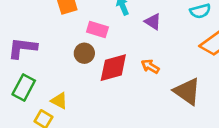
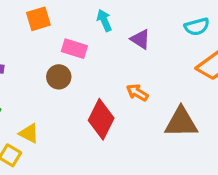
red diamond: (113, 68) -> (101, 119), moved, turned -48
brown triangle: (187, 91) -> (181, 122), turned -36

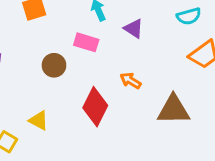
pink rectangle: (74, 49) -> (86, 42), moved
yellow triangle: (29, 133) -> (39, 120), moved

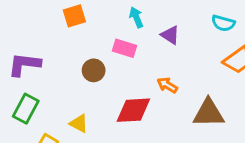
cyan semicircle: (189, 16) -> (223, 23), turned 30
red diamond: (95, 107) -> (133, 110), turned 60

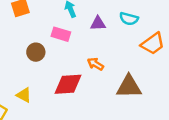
cyan semicircle: (223, 23) -> (129, 19), moved
purple triangle: (170, 35) -> (98, 23), turned -35

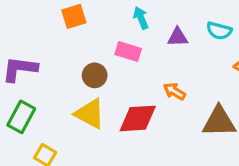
yellow triangle: (24, 95) -> (90, 114), moved, size x1.5

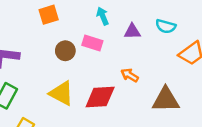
brown circle: (95, 75) -> (65, 51), moved

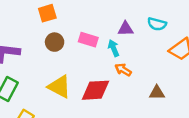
cyan arrow: (103, 16) -> (114, 48), moved
brown circle: (65, 51) -> (55, 42), moved
brown triangle: (166, 100) -> (157, 93), size x0.6

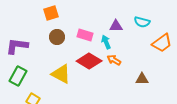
red diamond: (95, 90) -> (89, 61), moved, turned 35

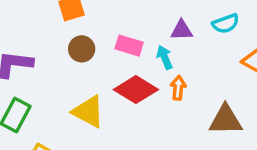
cyan semicircle: (142, 22) -> (226, 24), turned -35
orange arrow: (114, 60) -> (178, 88), turned 64
brown triangle: (142, 79) -> (226, 120), size x1.5

